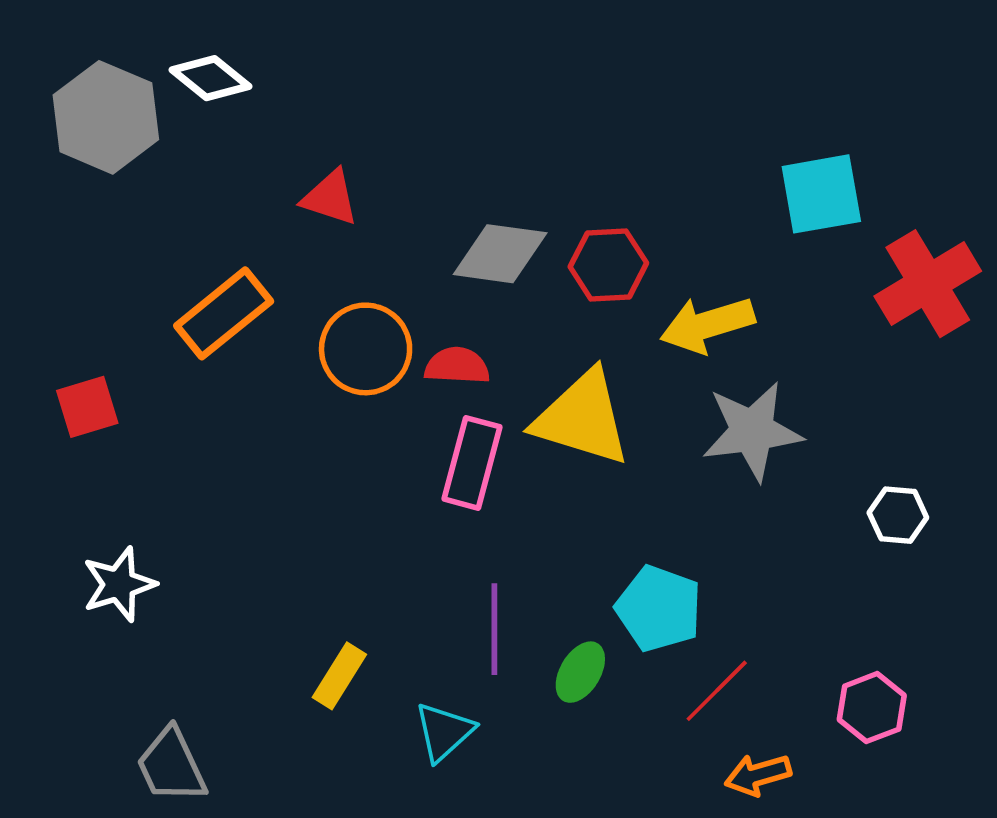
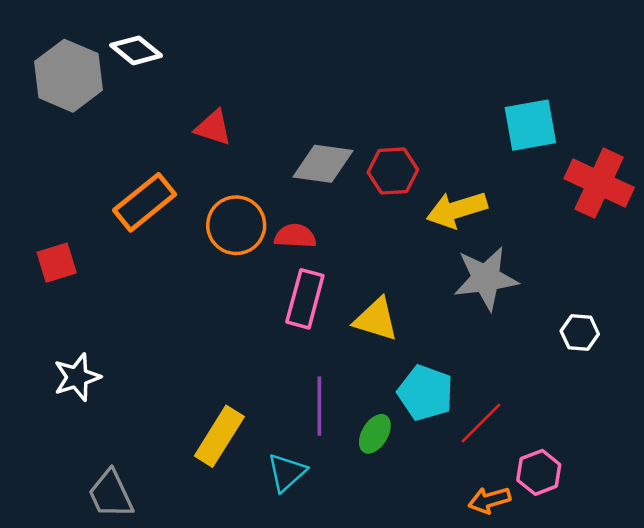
red cross: (928, 284) -> (599, 183), turned -34
yellow triangle: (582, 418) -> (376, 319), moved, size x0.7
yellow rectangle: (339, 676) -> (219, 436), size x1.4
red line: (717, 691) -> (481, 423), moved
pink hexagon: (872, 708) -> (539, 472), moved

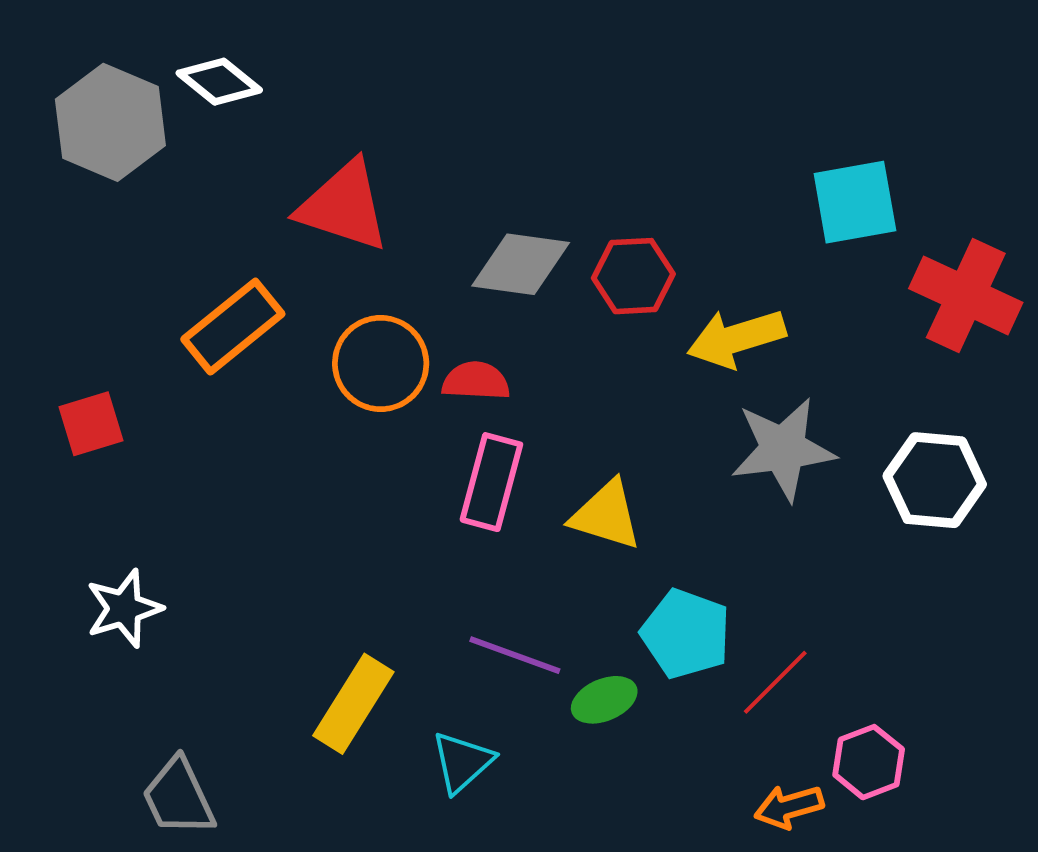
red triangle: (213, 128) -> (344, 206), size x1.6
white hexagon: (580, 333) -> (935, 480), moved, size x1.6
purple line: (319, 406) -> (515, 655), turned -70
green ellipse: (375, 434) -> (604, 700), turned 36

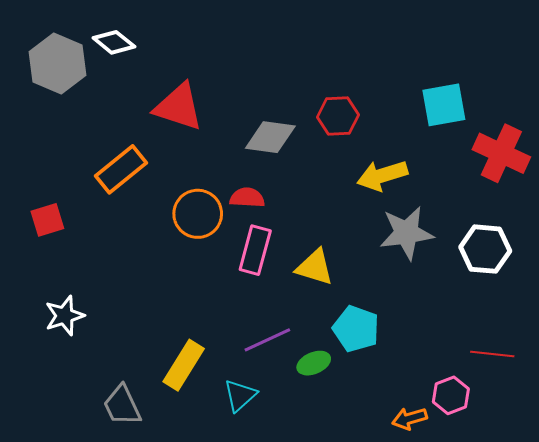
red hexagon: (633, 276) -> (338, 116), moved
orange circle: (381, 363) -> (198, 214), moved
purple line: (515, 655) -> (267, 340), turned -45
red line: (775, 682) -> (492, 354), moved, turned 51
gray trapezoid: (178, 797) -> (122, 405), moved

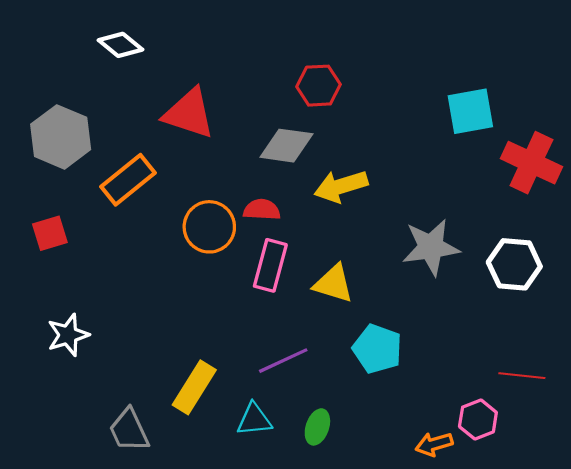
gray hexagon: (57, 63) -> (61, 137), moved
red hexagon: (338, 116) -> (318, 86), moved
yellow arrow: (382, 175) -> (341, 186), moved
green ellipse: (314, 363) -> (317, 427), moved, turned -48
cyan triangle: (240, 395) -> (254, 419), turned 36

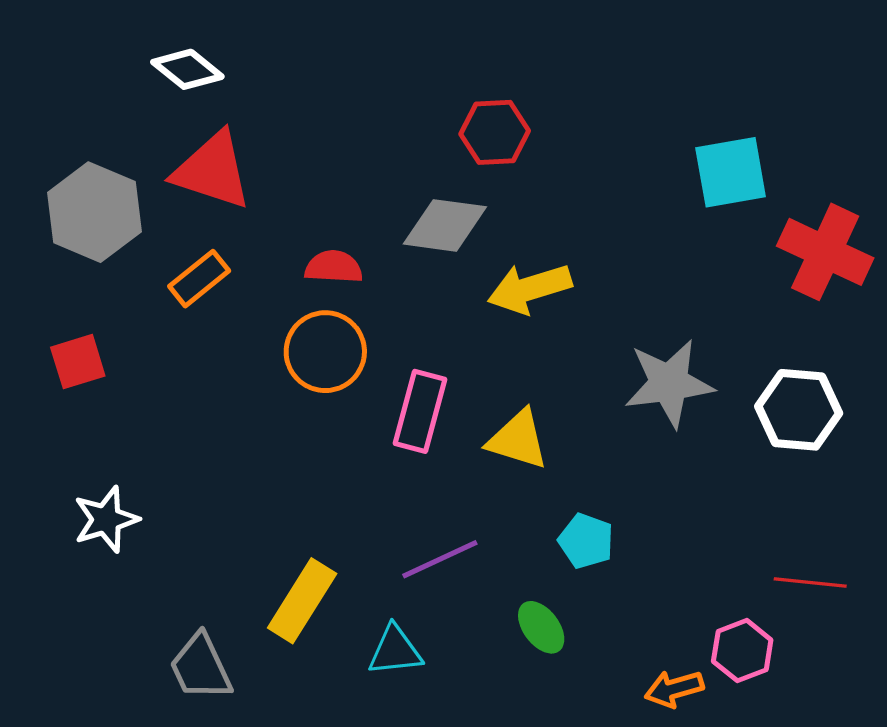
red triangle: (189, 113) -> (212, 171), moved
orange rectangle: (128, 180) -> (199, 279), size x0.7
red semicircle: (262, 210) -> (334, 267), moved
cyan pentagon: (377, 349) -> (586, 541), size x0.7
green ellipse: (317, 427) -> (541, 627), moved, turned -56

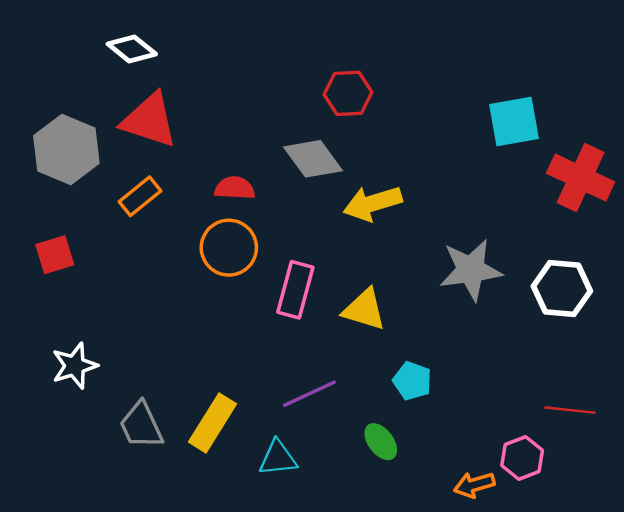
gray diamond: (445, 225) -> (313, 159), turned 46
gray trapezoid: (201, 667) -> (141, 425), moved

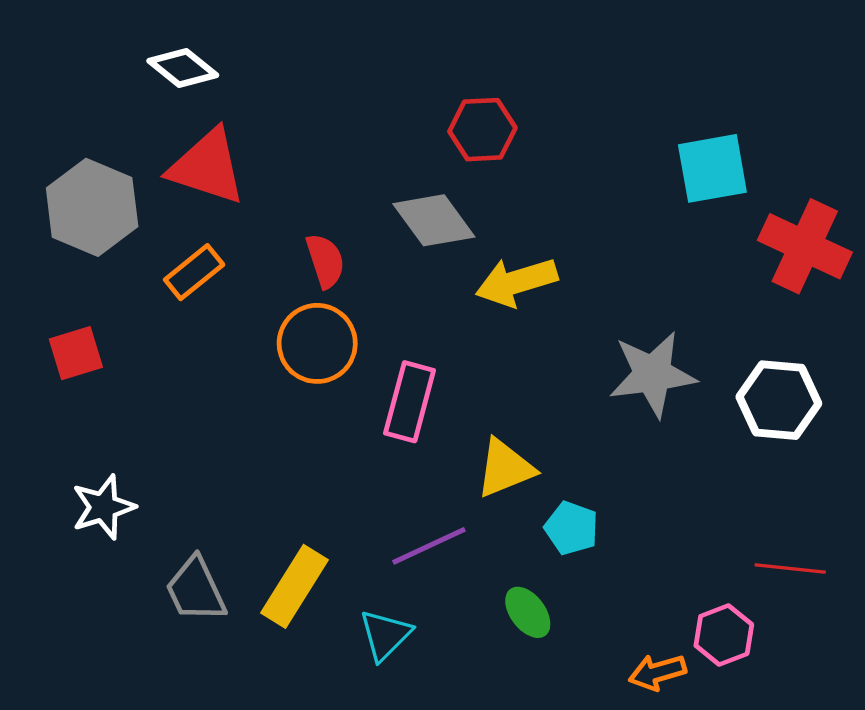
red semicircle: (235, 188) -> (325, 261), turned 69
yellow triangle: (364, 310) -> (505, 468), moved, turned -39
cyan triangle: (278, 458) -> (385, 635), turned -39

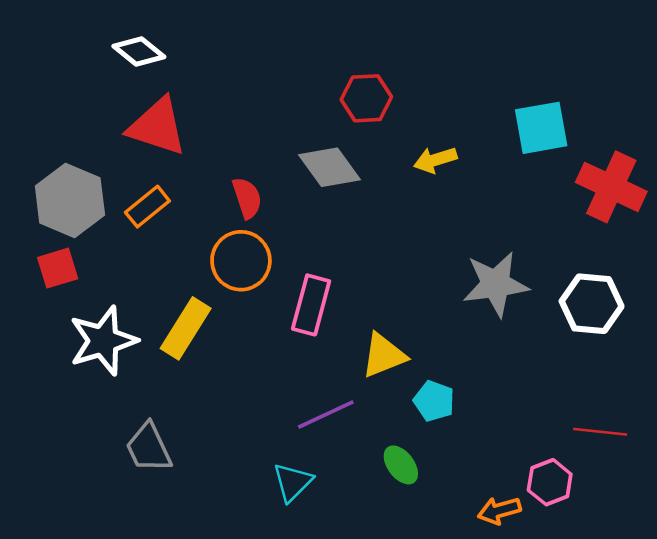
gray hexagon: (92, 207) -> (70, 200), moved
yellow arrow: (516, 282) -> (435, 160), moved, size x0.7
white star: (103, 507) -> (103, 341), moved, size x1.4
yellow rectangle: (295, 586) -> (186, 328), moved

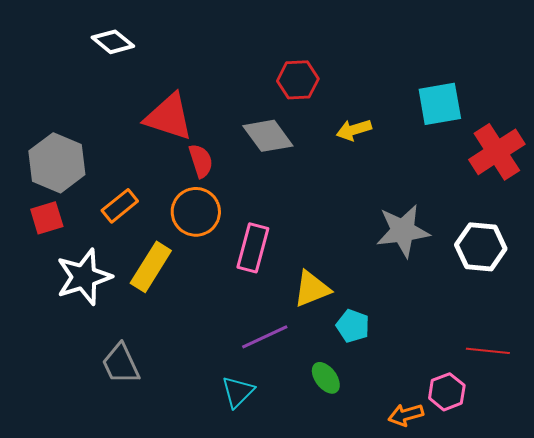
red triangle: (157, 127) -> (169, 117), moved
red cross: (611, 187) -> (497, 152), turned 32
orange rectangle: (147, 207) -> (120, 206), moved

